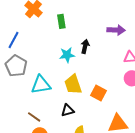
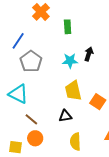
gray pentagon: (16, 66) -> (31, 61), moved
cyan triangle: (41, 85) -> (18, 94), moved, turned 30

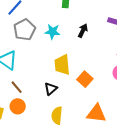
cyan star: (70, 61) -> (53, 32), moved
black triangle: (65, 116) -> (51, 89), turned -40

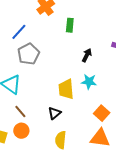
cyan star: (53, 32) -> (89, 82), moved
orange square: (85, 79) -> (102, 113), moved

